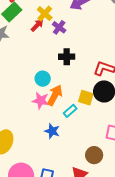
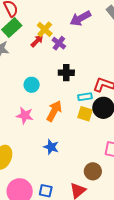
cyan circle: (43, 79) -> (32, 85), moved
pink star: (41, 101) -> (25, 115), moved
cyan rectangle: (70, 111) -> (85, 97), moved, turned 32

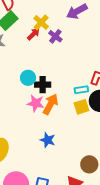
black cross: (66, 73) -> (43, 85), moved
yellow square: (85, 114) -> (81, 107), turned -35
pink star: (25, 115) -> (36, 103), moved

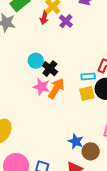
red arrow: (33, 34) -> (44, 17), turned 144
black cross: (43, 85) -> (50, 69), turned 35
blue star: (48, 140) -> (76, 141), moved

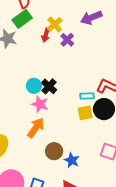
cyan circle: (36, 61) -> (34, 86), moved
orange arrow: (56, 89) -> (36, 128), moved
brown circle: (91, 151) -> (54, 151), moved

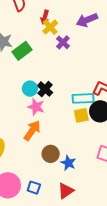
green rectangle: (22, 19) -> (22, 51), moved
red arrow: (46, 35) -> (45, 17), moved
cyan rectangle: (87, 96) -> (83, 98), size x1.5

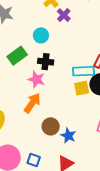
green rectangle: (22, 51) -> (17, 56), moved
cyan circle: (30, 89) -> (41, 35), moved
black cross: (45, 89) -> (46, 62), turned -35

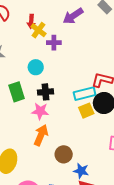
purple cross: (64, 15) -> (54, 43), turned -32
green rectangle: (17, 56) -> (17, 92), turned -60
blue star: (68, 136) -> (81, 171), moved

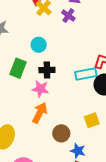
purple cross: (54, 43) -> (68, 16), moved, turned 32
green rectangle: (17, 92) -> (18, 68), turned 36
yellow square: (86, 111) -> (92, 120), moved

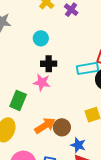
green rectangle: (18, 68) -> (18, 100), moved
orange arrow: (40, 113) -> (45, 126), moved, turned 30

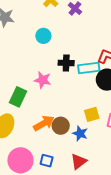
black cross: (49, 64) -> (66, 63), moved
blue star: (78, 145) -> (80, 133), moved

